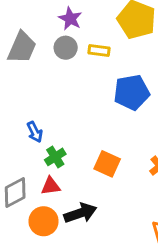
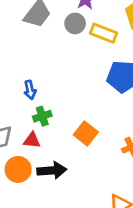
yellow rectangle: (99, 50) -> (103, 33), size x1.4

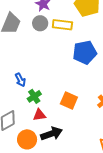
red triangle: (32, 140) -> (39, 115), moved

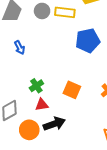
blue arrow: (20, 80) -> (20, 48), moved

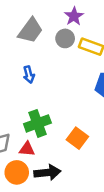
green cross: (36, 86) -> (37, 123), size x1.5
red triangle: (42, 105) -> (27, 149), moved

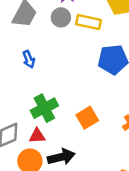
orange square: (77, 138) -> (87, 118), turned 30

